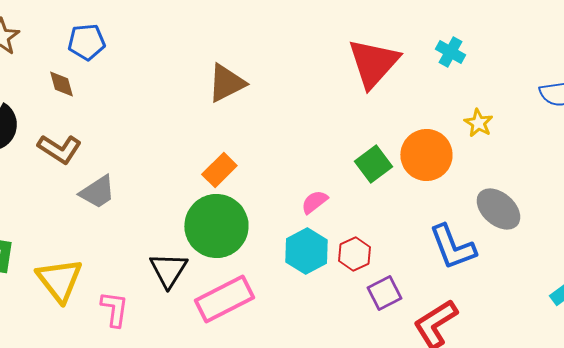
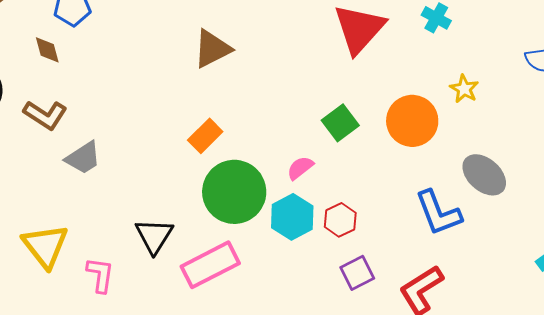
green square: (373, 164) -> (340, 123), moved
green circle: (216, 226) -> (234, 192), moved
purple square: (384, 293) -> (357, 273), moved

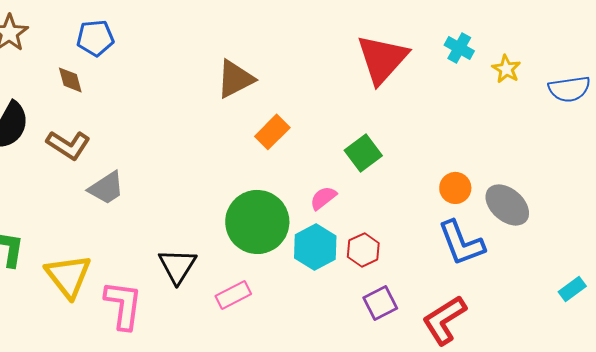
yellow star: (464, 89) -> (506, 69), moved
orange circle: (412, 121) -> (455, 188), moved, size x0.6
orange rectangle: (205, 136) -> (272, 132), moved
pink rectangle: (210, 265) -> (233, 295), size x0.6
pink L-shape: (100, 275) -> (123, 305), size x1.4

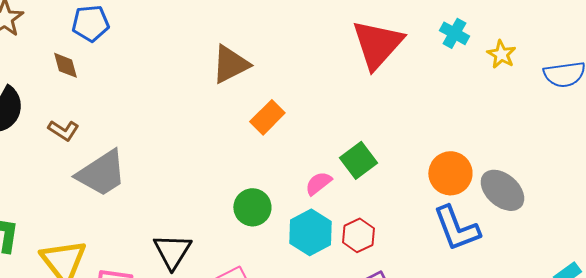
brown L-shape: (68, 145) -> (63, 130), size x0.7
green square: (363, 153) -> (358, 160), moved
gray trapezoid: (106, 188) -> (101, 173), size x1.4
orange circle: (455, 188) -> (450, 173), size x1.4
green circle: (257, 222) -> (252, 207), size x0.6

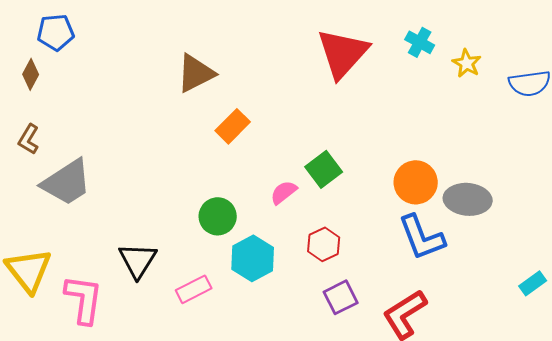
brown diamond: (65, 65) -> (31, 74), turned 44
brown L-shape: (63, 130) -> (29, 139), turned 88
gray ellipse: (502, 190) -> (468, 199), turned -36
cyan hexagon: (310, 232) -> (253, 258), moved

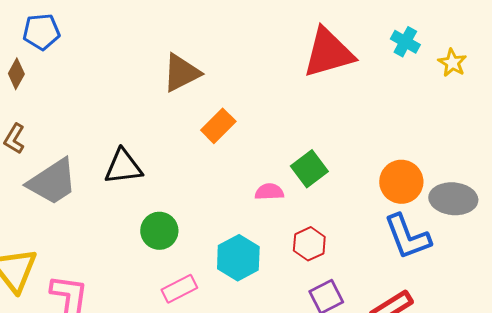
red triangle: (343, 53) -> (328, 53), turned 32
pink semicircle: (284, 192) -> (269, 192), turned 36
green circle: (218, 216) -> (159, 231), moved
black triangle: (138, 260) -> (123, 167), moved, turned 51

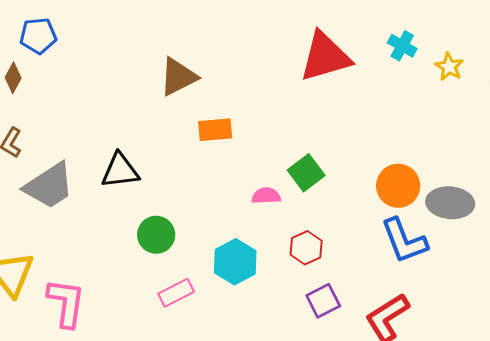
orange rectangle: (218, 126) -> (215, 130), turned 40

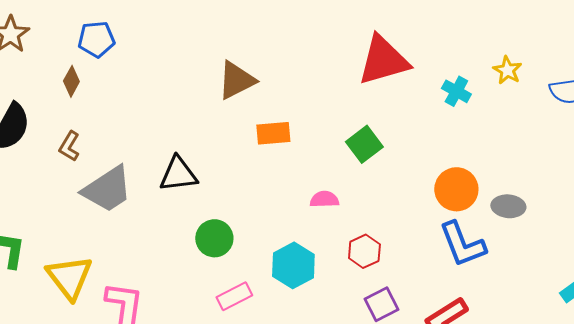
cyan cross: (402, 46) -> (456, 91), moved
green square: (306, 173) -> (364, 144), moved
gray ellipse: (450, 203) -> (508, 206), size x0.7

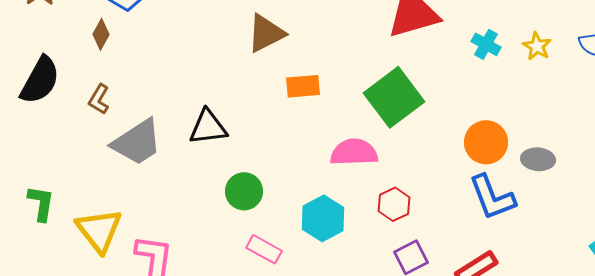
yellow star: (507, 70) -> (537, 46), moved
green square: (364, 144) -> (394, 97), size x1.6
pink semicircle: (324, 199) -> (354, 152), size x1.6
pink rectangle: (234, 296) -> (264, 249), turned 56

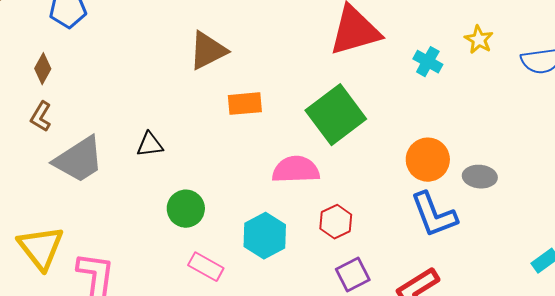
brown diamond: (101, 34) -> (43, 69), moved
yellow star: (537, 46) -> (479, 40), moved
black triangle: (208, 127) -> (150, 145), size x0.7

